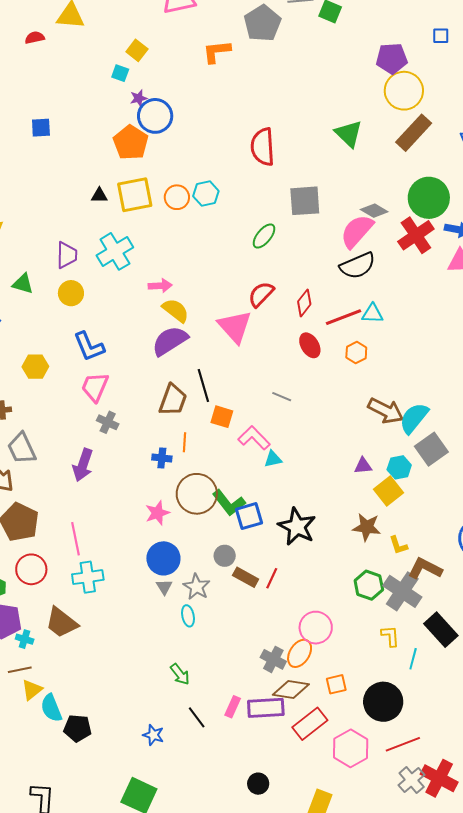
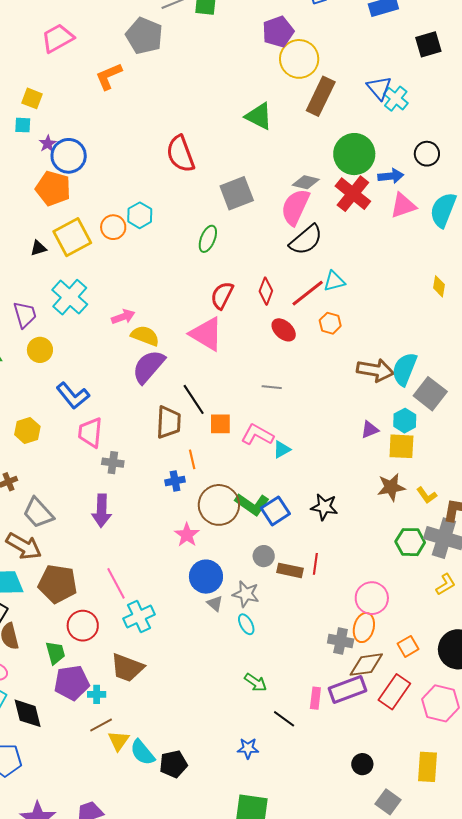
yellow square: (388, 491) -> (401, 446), turned -32
black star: (297, 526) -> (324, 507), size x0.7
yellow L-shape: (390, 636) -> (446, 584), turned 80

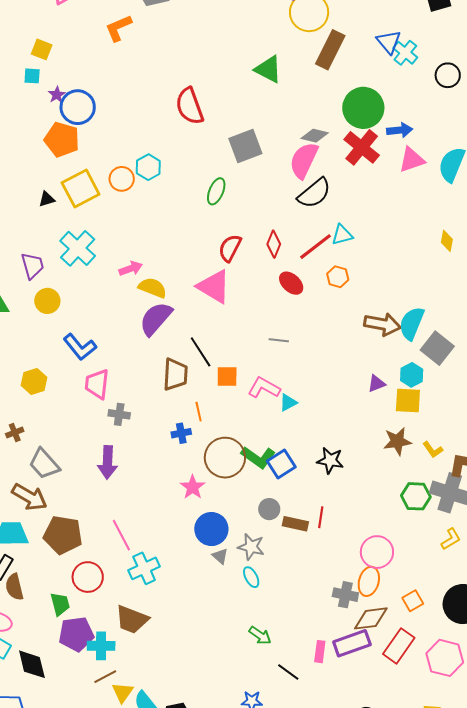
black circle: (427, 154) -> (448, 75), moved
cyan cross: (97, 694) -> (101, 646), size x1.5

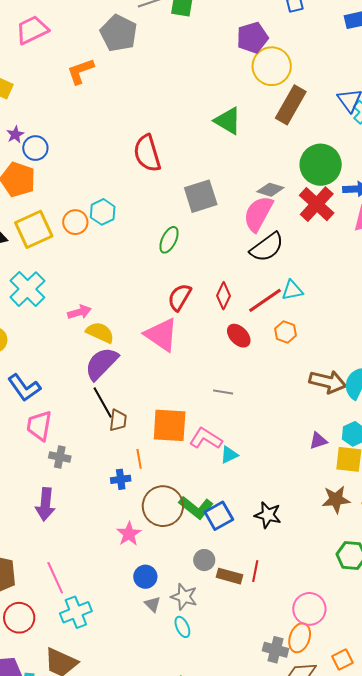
blue circle: (78, 107) -> (35, 148), size x0.7
black line: (201, 352) -> (103, 403), moved
brown trapezoid: (175, 374) -> (118, 420), size x0.7
orange square: (227, 377) -> (170, 425), size x1.6
blue circle: (211, 529) -> (145, 577), size x0.7

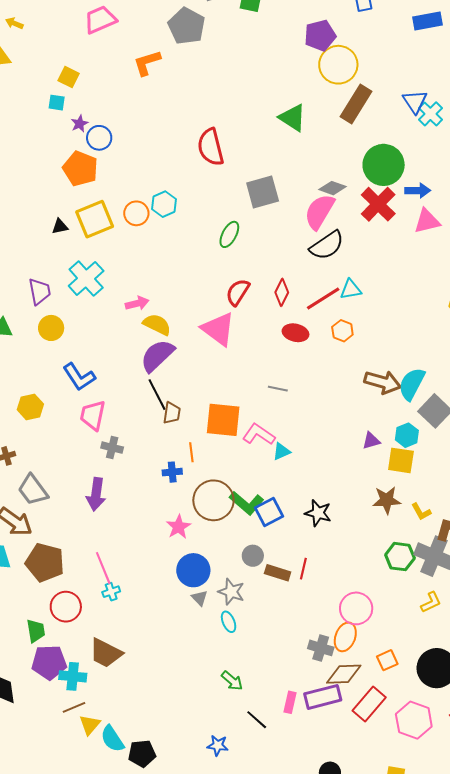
red ellipse: (239, 336) -> (296, 333), turned -35
blue circle: (145, 577) -> (193, 570), size x1.4
cyan cross: (76, 612) -> (111, 592), moved, size x0.6

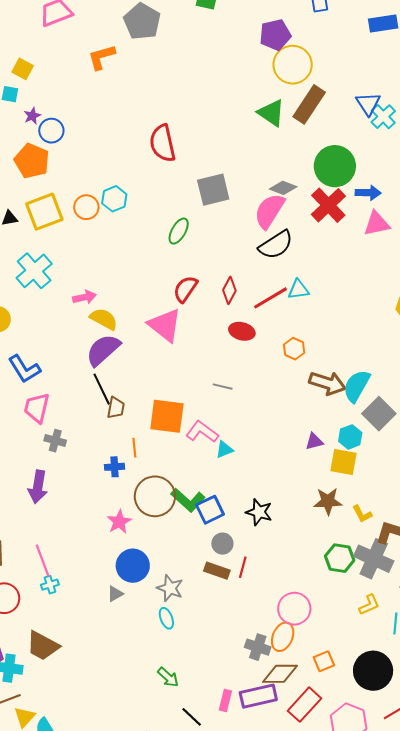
green triangle: (292, 118) -> (271, 113), moved
orange hexagon: (342, 331) -> (294, 349), moved
gray circle: (253, 556) -> (222, 544), moved
gray triangle: (200, 598) -> (115, 594), moved, turned 42

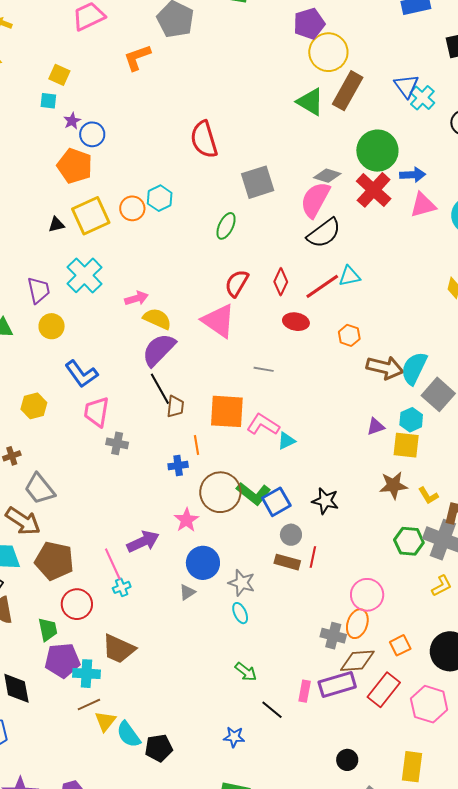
gray line: (223, 387) -> (264, 369), moved
purple arrow: (38, 487) -> (143, 542), moved, turned -120

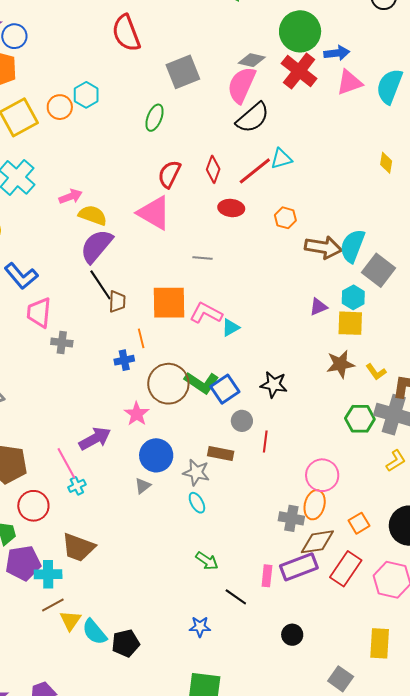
brown rectangle: (287, 562) -> (221, 454), moved
black circle: (347, 760) -> (292, 635), moved

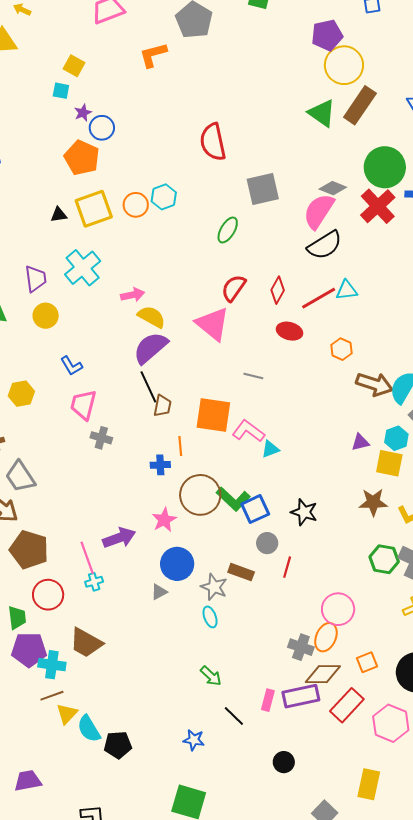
blue L-shape: (21, 276) -> (71, 366), size x0.7

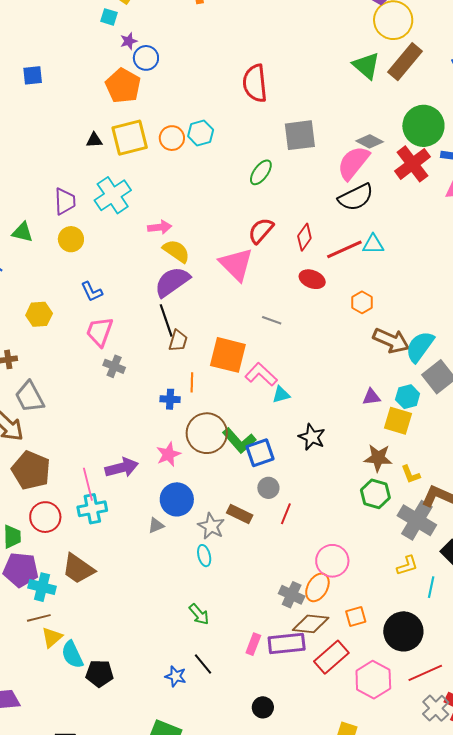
black star: (304, 512) -> (312, 437), moved
green hexagon: (384, 559) -> (375, 494), moved
cyan cross: (94, 582) -> (92, 509), size x1.6
black line: (234, 716) -> (203, 664), moved

